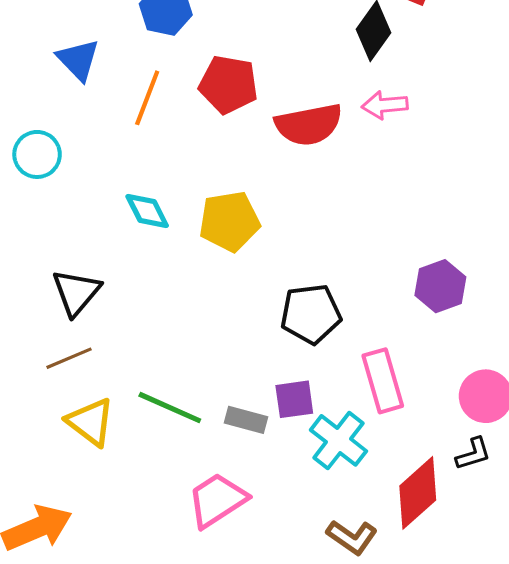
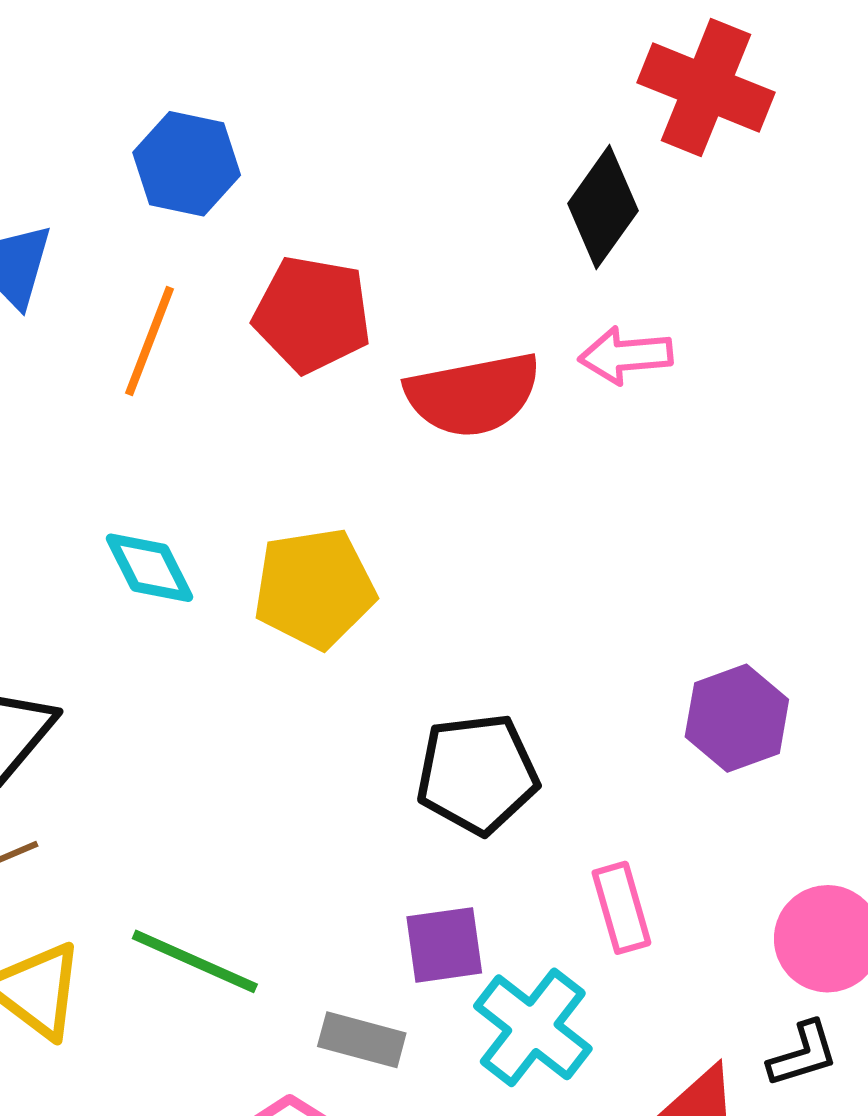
pink rectangle: (383, 381) -> (621, 908), size x0.7
gray rectangle: (246, 420) -> (362, 1040), moved

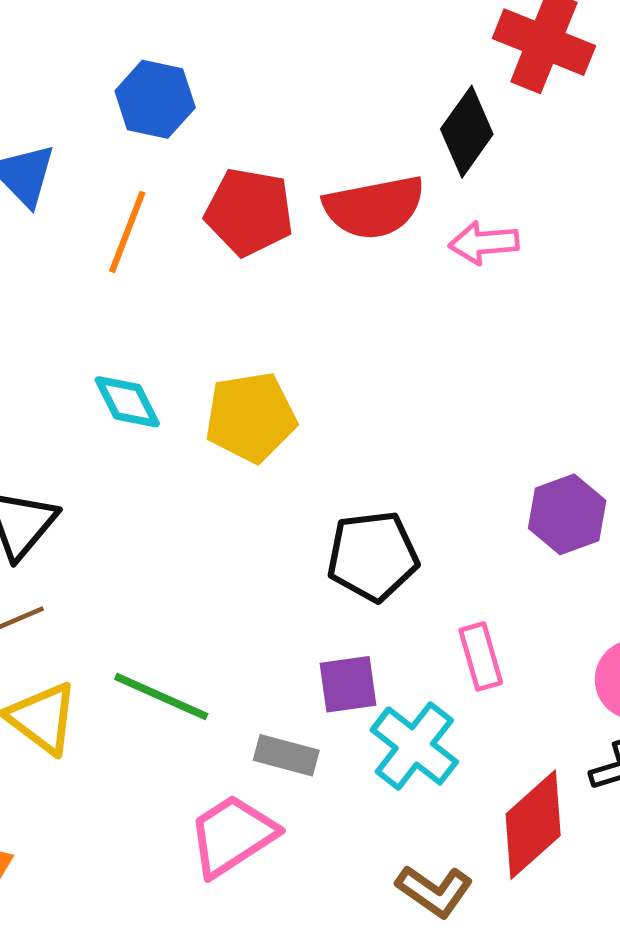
red semicircle: (473, 395) -> (374, 207), moved

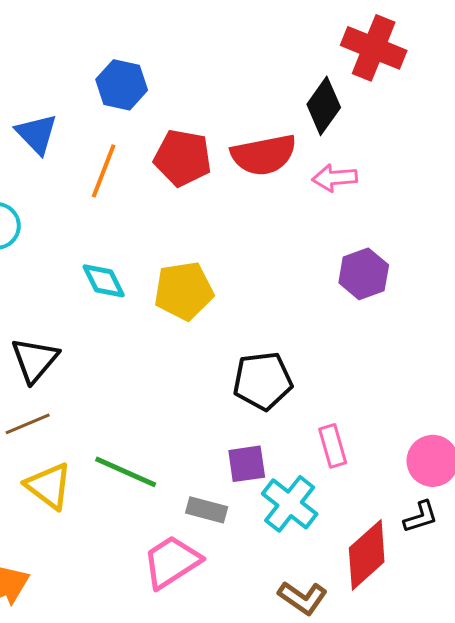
purple hexagon: (567, 514) -> (364, 274), moved

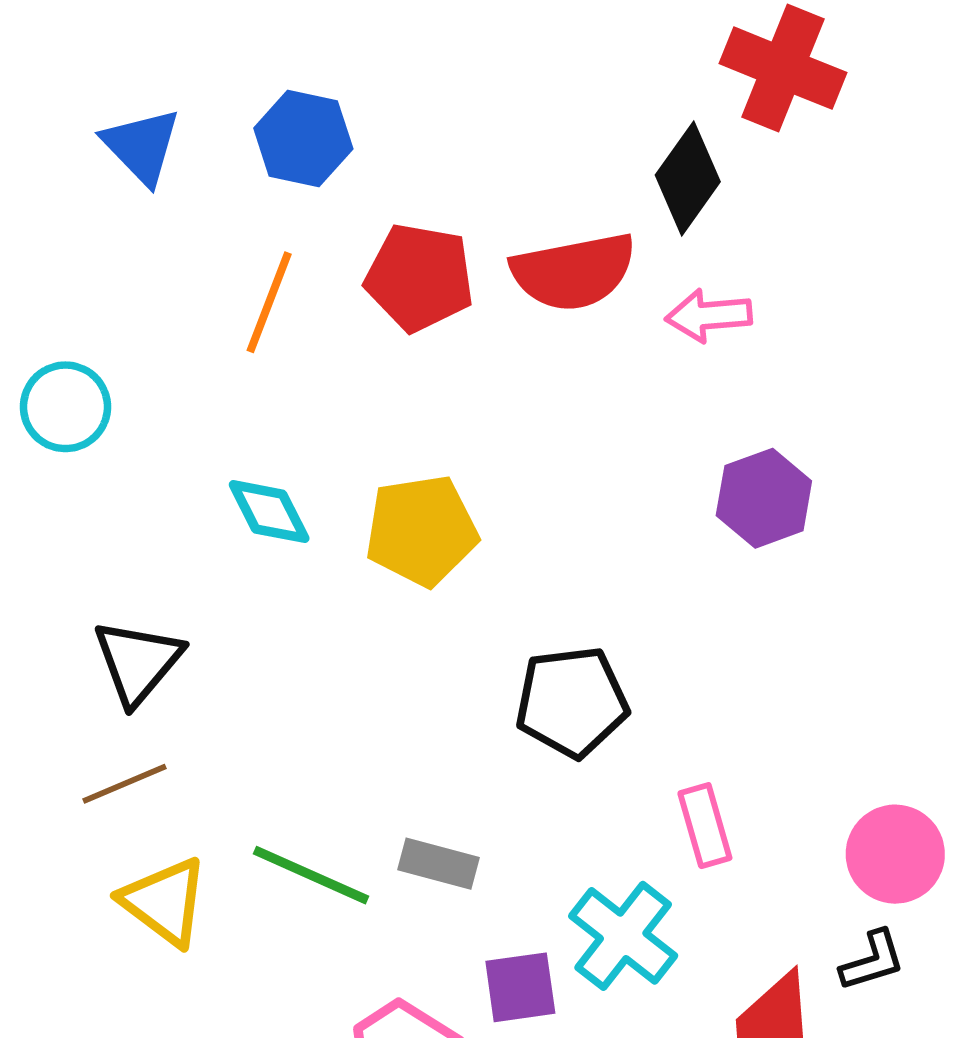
blue triangle: (37, 134) -> (142, 146), moved
purple square: (247, 464) -> (520, 987), moved
gray rectangle: (207, 510) -> (438, 864), moved

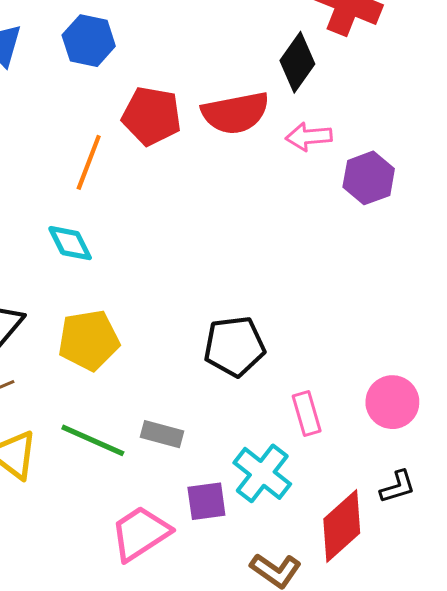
orange line: (269, 302) -> (89, 162), moved
purple hexagon: (764, 498) -> (369, 178), moved
yellow pentagon: (421, 531) -> (89, 340), moved
pink circle: (895, 854) -> (392, 402), moved

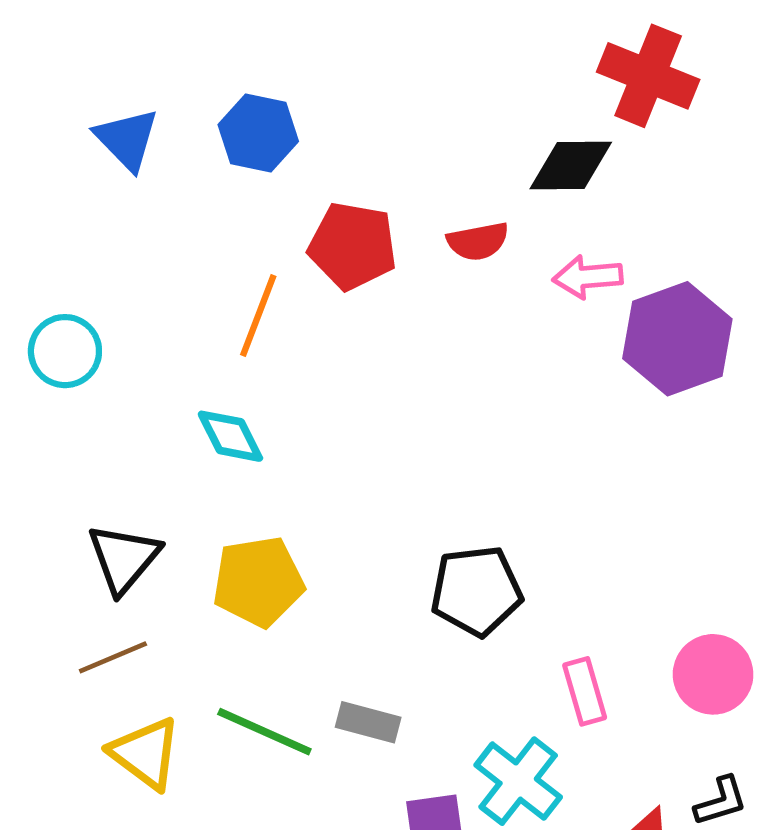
black diamond: (297, 62) -> (571, 166), turned 54
red semicircle: (235, 113) -> (478, 241), size x0.6
purple hexagon: (369, 178) -> (677, 339), size x1.4

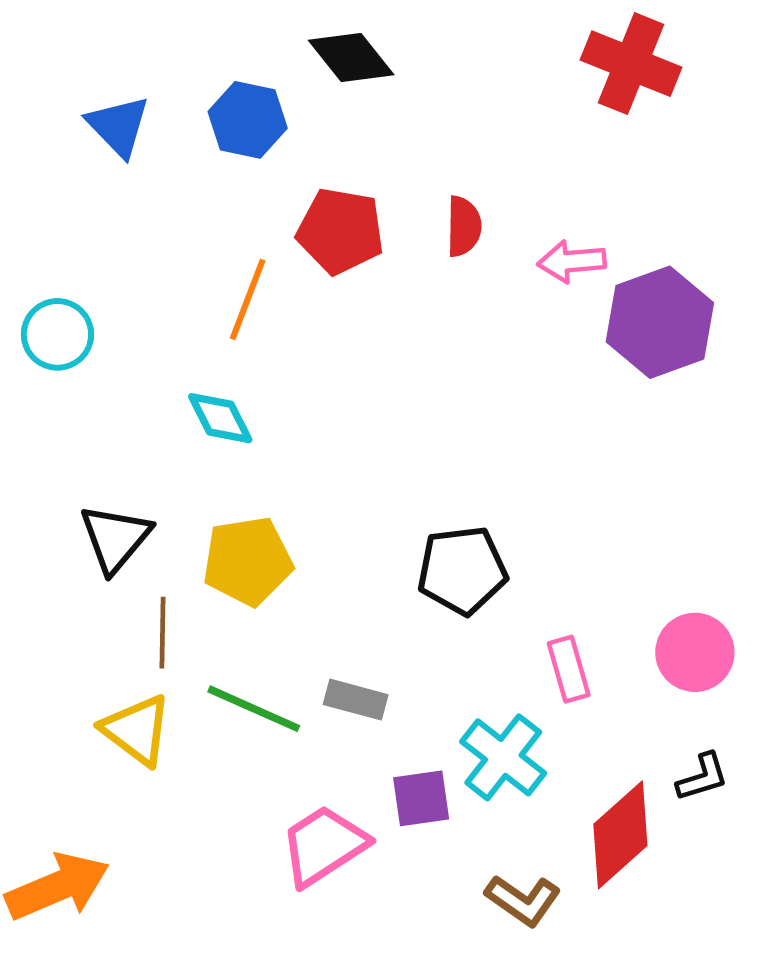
black diamond: (571, 166) -> (351, 58), moved, turned 52
red semicircle: (478, 241) -> (464, 226), turned -78
brown line: (113, 657) -> (162, 633), moved, turned -66

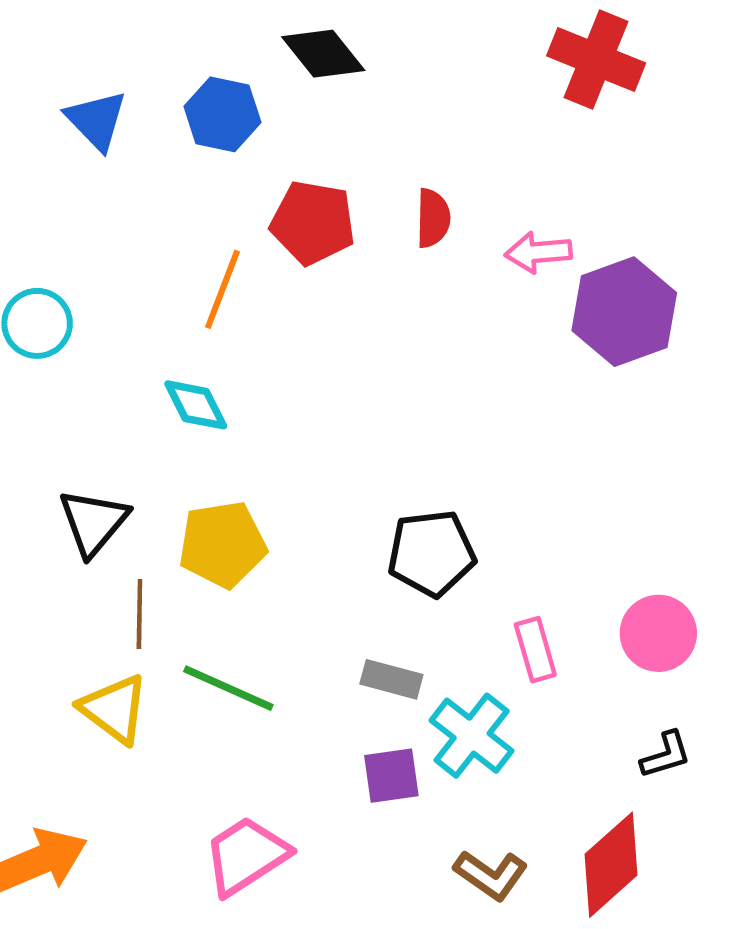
gray rectangle: (356, 700) -> (391, 679), moved
red diamond: (620, 835) -> (611, 865), moved
pink trapezoid: (324, 846) -> (246, 856), moved

